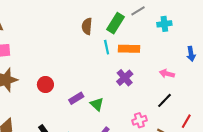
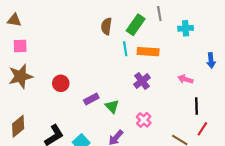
gray line: (138, 11) -> (159, 14), turned -72
black line: (165, 100) -> (197, 106), moved, turned -49
pink cross: (139, 120) -> (144, 120), moved, turned -32

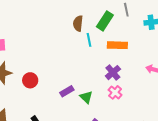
cyan line: (125, 49) -> (89, 40), moved
red circle: (61, 83) -> (30, 80), moved
pink cross: (144, 120) -> (115, 92), moved

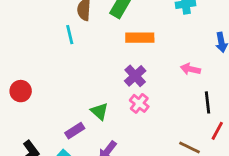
cyan line: (89, 40) -> (70, 35), moved
purple rectangle: (67, 91) -> (75, 131), moved

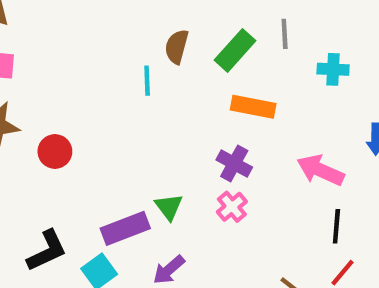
pink arrow: (190, 69) -> (320, 170), size x1.5
purple cross: (135, 76) -> (234, 163), turned -30
purple rectangle: (75, 131) -> (125, 228), size x1.5

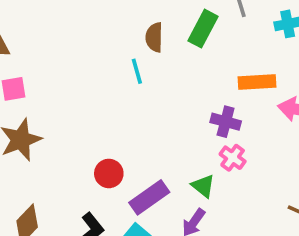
orange rectangle: (253, 107) -> (257, 82), moved
red circle: (55, 151) -> (109, 173), moved
green triangle: (169, 207) -> (203, 186), moved

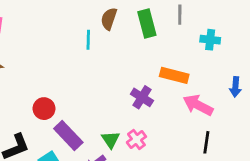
green rectangle: (203, 29) -> (147, 24), turned -60
pink cross: (233, 158) -> (136, 139), moved
purple rectangle: (149, 197) -> (68, 135), turned 64

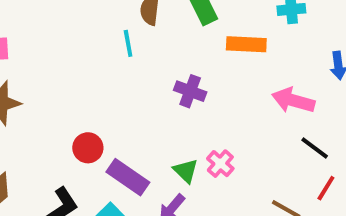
orange rectangle: (174, 75) -> (246, 44), moved
purple cross: (142, 97) -> (190, 91), moved
black line: (206, 142) -> (315, 148), turned -50

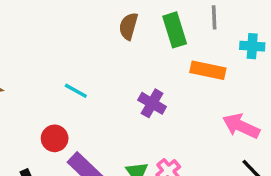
cyan line: (128, 43) -> (76, 91), moved, turned -60

